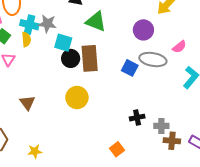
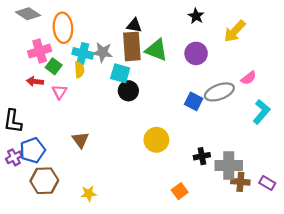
purple circle: (143, 30) -> (196, 53), moved
brown rectangle: (90, 58) -> (132, 46), moved
gray ellipse: (153, 60) -> (219, 92), turned -30
yellow circle: (77, 97) -> (156, 140), moved
gray cross: (161, 126) -> (229, 165), size x1.6

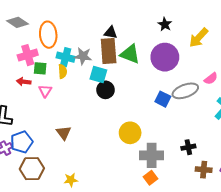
purple circle: (196, 53) -> (165, 57), size x1.4
green square: (54, 66) -> (40, 68), turned -32
black cross: (202, 156) -> (188, 147), moved
gray cross: (229, 165) -> (152, 155), moved

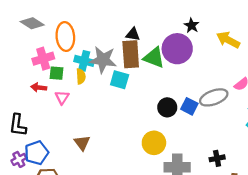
yellow arrow: (199, 38) -> (228, 40), turned 75
gray star: (83, 56) -> (103, 60), size x1.4
purple circle: (165, 57) -> (177, 49), moved
black circle: (106, 90) -> (167, 107), moved

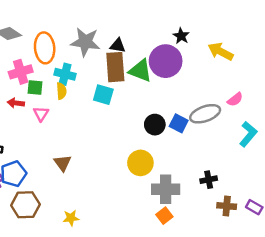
gray star: (103, 60) -> (85, 42), moved

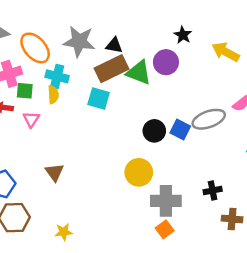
orange ellipse: (45, 48) -> (35, 48), turned -36
purple circle: (166, 61) -> (166, 62), size x0.7
brown rectangle: (115, 67) -> (112, 69), turned 68

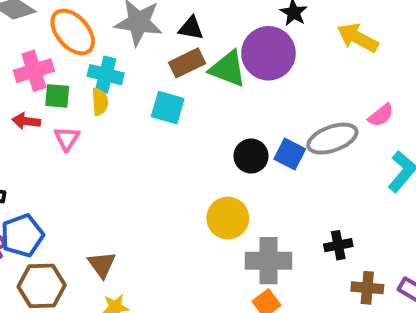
purple circle: (166, 62) -> (268, 53), size x1.4
brown rectangle: (112, 69) -> (187, 63), size x0.7
brown triangle: (55, 172) -> (102, 265), moved

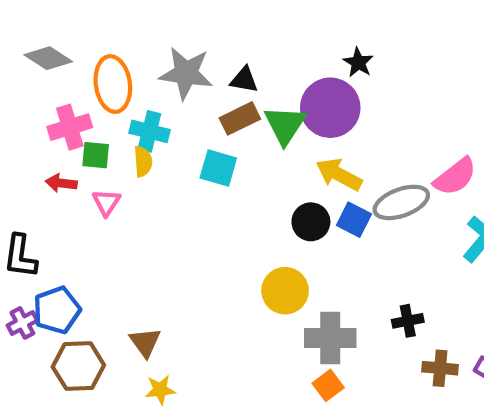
orange ellipse: (73, 32) -> (113, 84), turned 33
yellow arrow: (358, 38) -> (339, 174), moved
green triangle: (228, 69) -> (285, 125), turned 42
pink semicircle: (381, 115) -> (455, 177), size x1.5

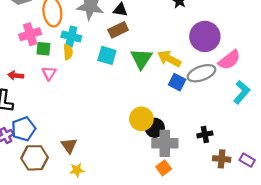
purple circle: (330, 108) -> (205, 36), moved
green triangle: (285, 125) -> (141, 59), moved
red arrow: (61, 183) -> (16, 75), moved
black circle: (311, 222) -> (155, 128), moved

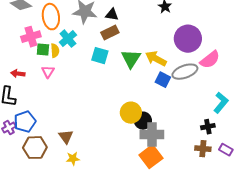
cyan cross: (71, 36) -> (68, 39), turned 36
yellow semicircle: (68, 52) -> (55, 51), moved
cyan L-shape: (242, 92) -> (221, 103), moved
black cross: (205, 134) -> (208, 127), moved
orange square: (164, 168) -> (151, 157), size x1.6

